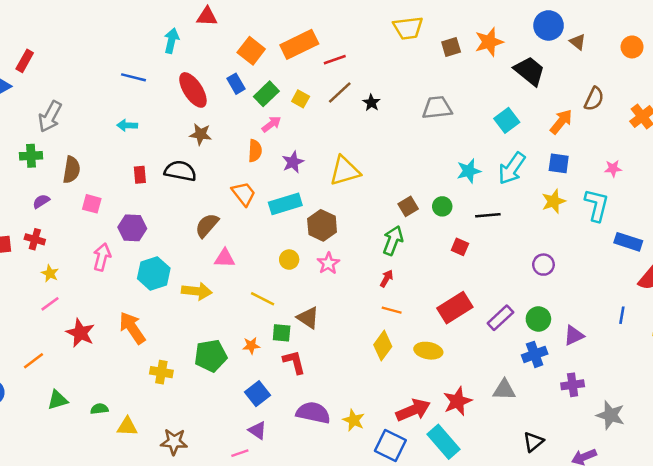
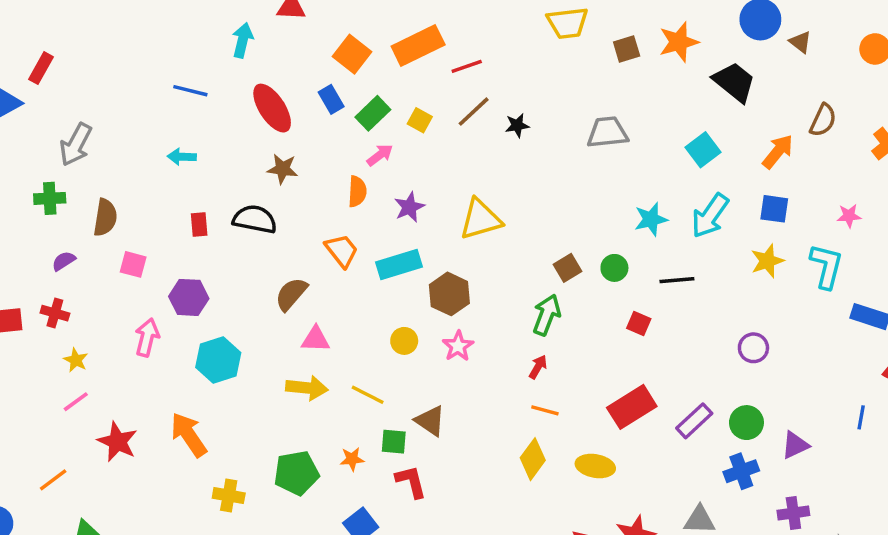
black star: (371, 103) -> (517, 125), turned 30
yellow arrow: (197, 291) -> (307, 388), moved

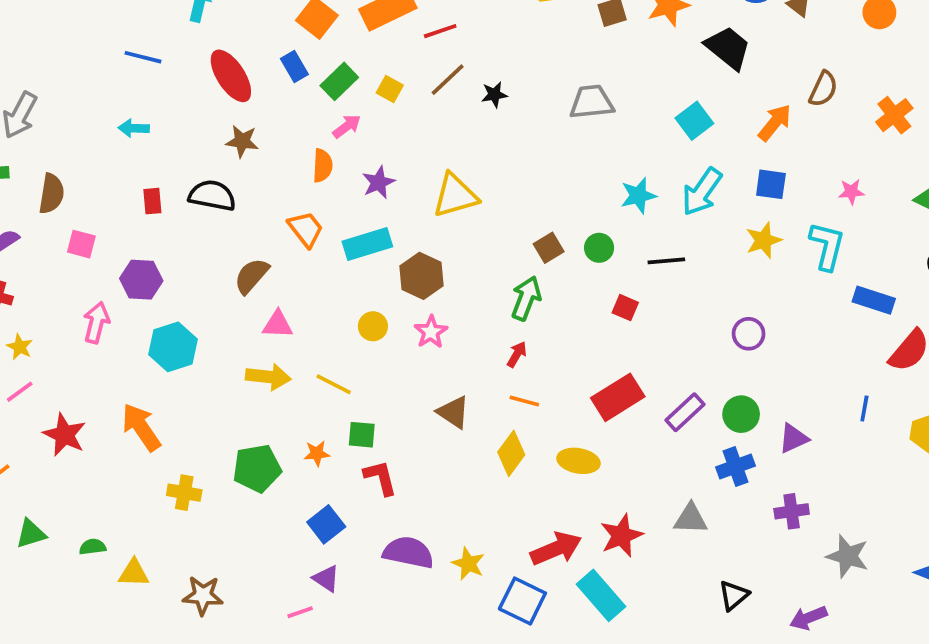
brown triangle: (430, 421) -> (453, 412), moved

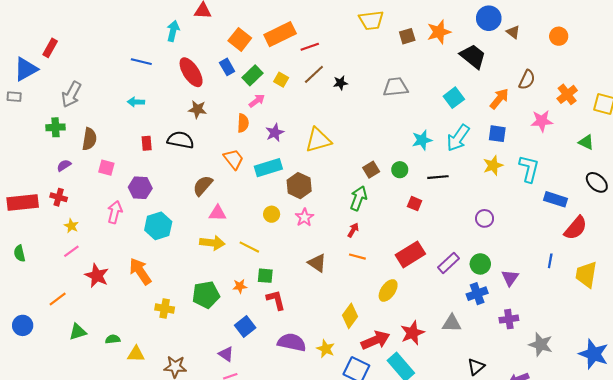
pink star: (851, 192) -> (542, 121), moved, size x1.5
purple triangle: (793, 438) -> (510, 278), turned -30
yellow diamond: (511, 453) -> (350, 316), moved
yellow ellipse: (578, 461) -> (388, 290), turned -65
purple triangle: (326, 579) -> (226, 354), moved

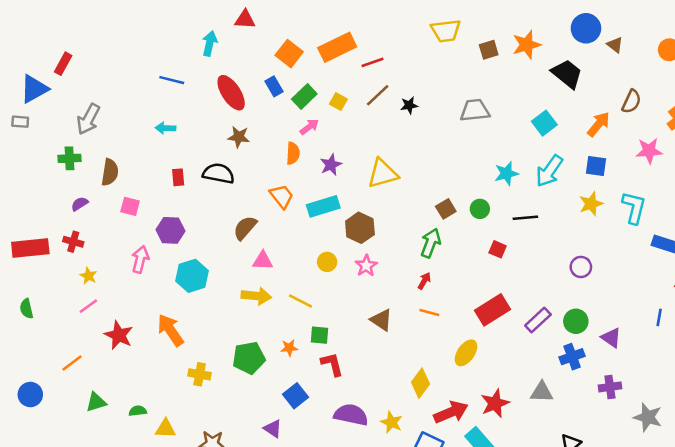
purple triangle: (510, 278) -> (611, 338), turned -30

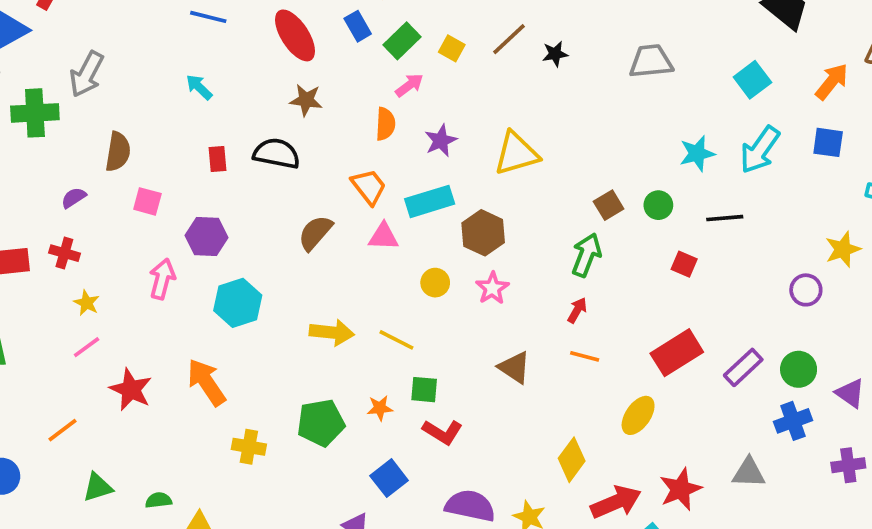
cyan arrow: (165, 128) -> (199, 87), turned 42
green cross: (69, 158) -> (35, 113), moved, size x1.4
yellow star: (591, 204) -> (843, 249), moved
pink triangle: (263, 261) -> (384, 236), moved
red L-shape: (332, 364) -> (443, 432), turned 136

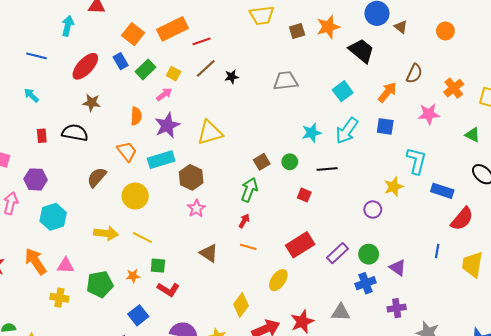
red ellipse: (295, 35) -> (85, 66), turned 76
pink arrow: (409, 85) -> (164, 94), moved
purple star: (441, 141) -> (167, 125), size x1.4
pink triangle: (384, 236) -> (66, 266), moved
yellow circle: (435, 283) -> (135, 196), moved, size x1.6

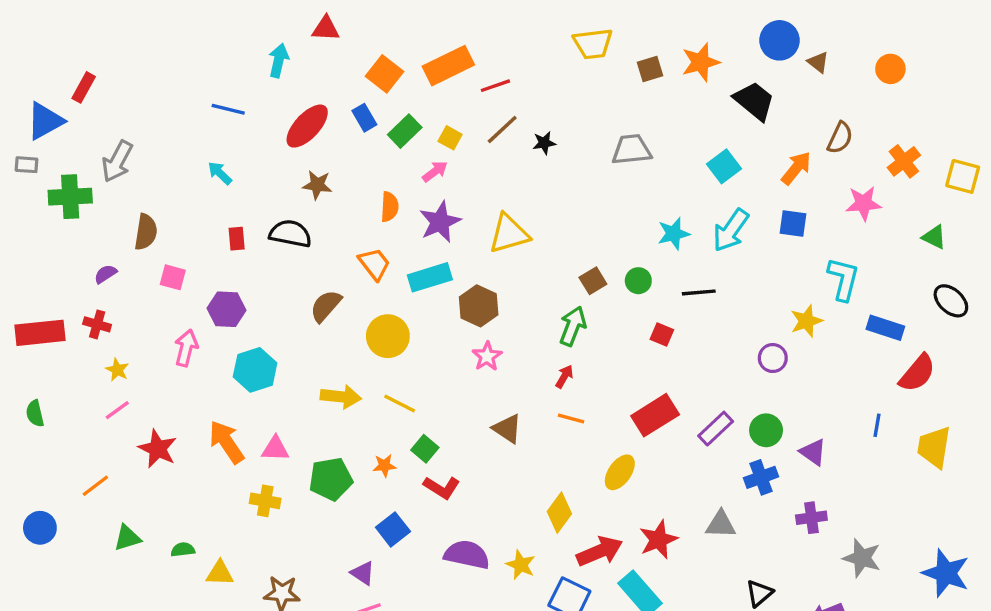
green square: (158, 266) -> (425, 449), turned 35

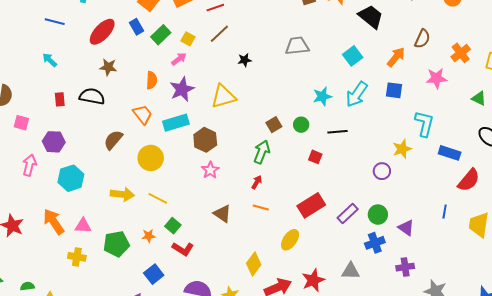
black star: (544, 143) -> (245, 60), moved

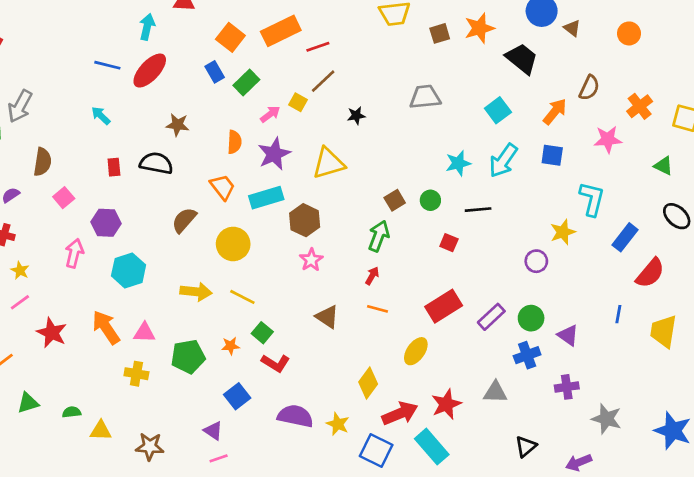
red ellipse: (102, 32) -> (150, 71), moved
yellow square: (188, 39) -> (298, 102), moved
pink square: (21, 123) -> (64, 198), turned 35
blue rectangle: (450, 153) -> (625, 237), turned -70

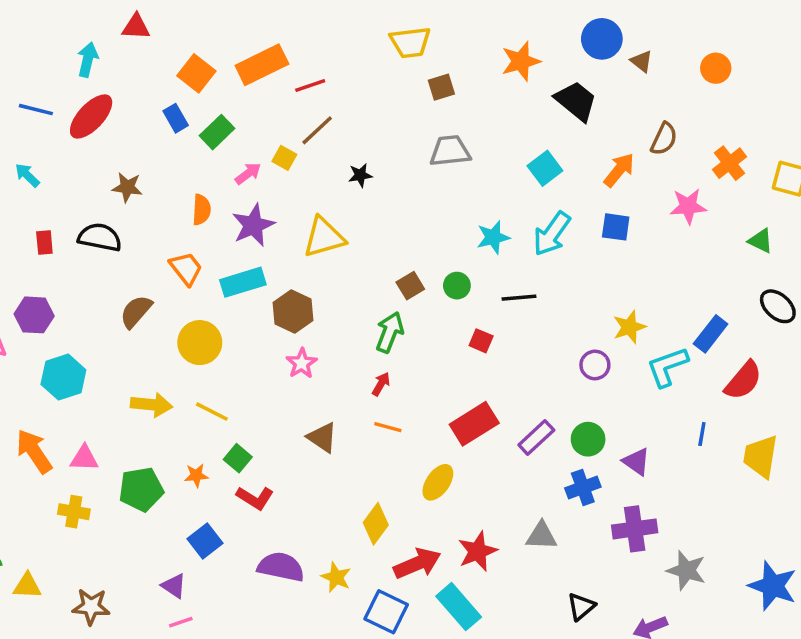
brown square: (440, 33) -> (441, 87), moved
cyan L-shape: (592, 199) -> (667, 367), moved, turned -124
purple cross: (567, 387) -> (635, 529), size x1.4

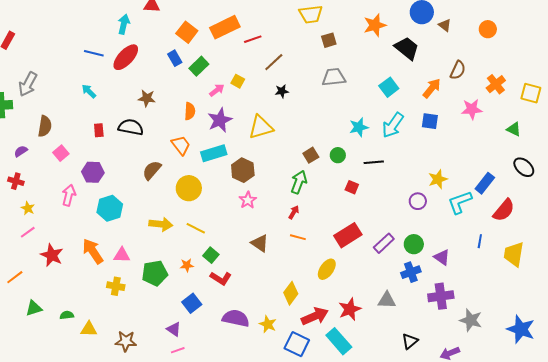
brown line: (317, 130) -> (274, 62), moved

